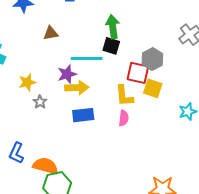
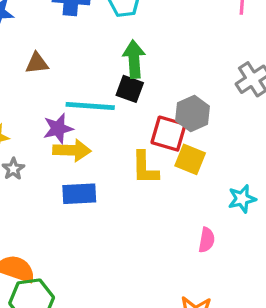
pink semicircle: (124, 118) -> (207, 240), moved

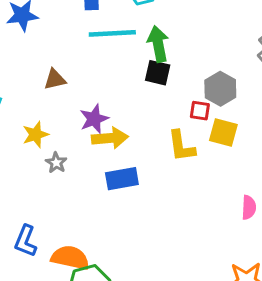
brown triangle: (37, 63) -> (55, 79), moved
cyan line: (90, 106) -> (112, 33), moved
red square: (169, 134) -> (200, 111), size x0.6

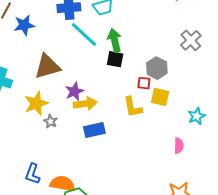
cyan line: (112, 33) -> (84, 35), turned 48
brown triangle: (55, 79) -> (47, 66), size x1.8
yellow star: (36, 135) -> (36, 103), size x1.4

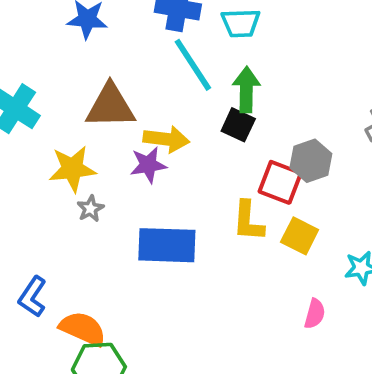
red square: (144, 83) -> (280, 182), size x1.6
yellow square: (160, 97) -> (300, 236), moved
yellow arrow: (85, 104) -> (166, 139), moved
blue rectangle: (94, 130) -> (167, 245), size x1.4

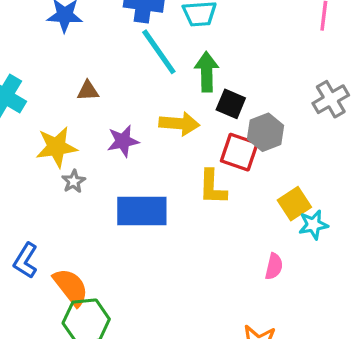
brown triangle: (110, 106) -> (88, 91), size x0.5
black square: (238, 125) -> (231, 104), moved
yellow arrow: (166, 139) -> (179, 124), moved
yellow square: (300, 236) -> (294, 204), moved, turned 32
orange semicircle: (83, 329) -> (71, 287), turned 30

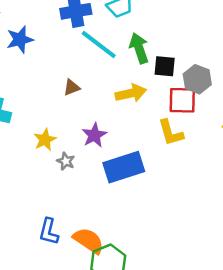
brown triangle: (88, 91) -> (72, 87), moved
purple star: (123, 141) -> (94, 135), moved
yellow star: (56, 147) -> (45, 140), size x0.7

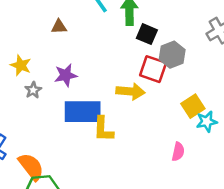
yellow arrow: (131, 93) -> (130, 91), moved
yellow L-shape: (171, 133) -> (103, 129), moved
yellow star: (45, 140) -> (21, 65), turned 30

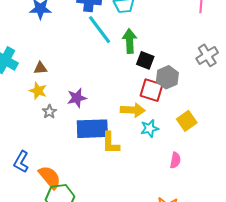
brown triangle: (59, 27) -> (40, 68), moved
cyan star: (207, 122) -> (150, 128), moved

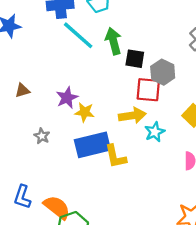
yellow star: (38, 91) -> (85, 112), moved
purple star: (77, 98) -> (67, 98), moved

